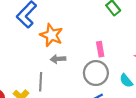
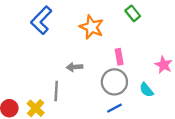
orange star: (51, 35) -> (92, 27), moved

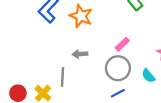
orange star: (92, 27) -> (81, 16), moved
pink rectangle: (119, 57) -> (122, 44), turned 56

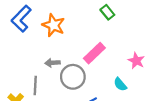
pink rectangle: (122, 44) -> (94, 53), size x1.5
gray circle: (118, 68) -> (73, 77), moved

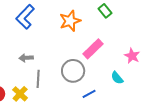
orange star: (54, 25) -> (70, 21), moved, turned 30
gray arrow: (52, 63) -> (26, 58), moved

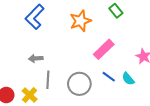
gray circle: (73, 71) -> (79, 84), moved
blue line: (89, 94) -> (109, 77), moved, turned 64

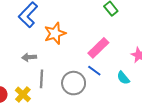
orange star: (80, 21) -> (55, 33), moved
blue line: (109, 77) -> (94, 71), moved

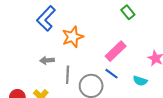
cyan semicircle: (123, 78) -> (140, 81), turned -32
gray line: (42, 79) -> (68, 75), moved

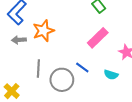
pink rectangle: (116, 51) -> (98, 38), moved
gray arrow: (47, 60) -> (19, 40), moved

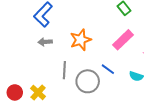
orange star: (43, 31) -> (81, 40), moved

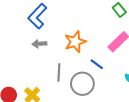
blue line: (108, 69) -> (97, 64), moved

